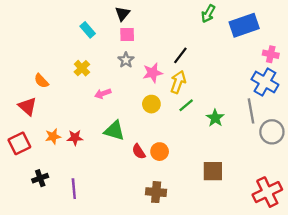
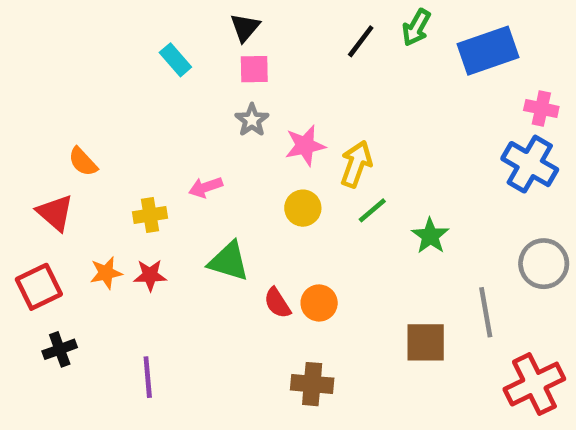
black line: (180, 55) -> (361, 41), moved
yellow cross: (82, 68) -> (150, 215), moved, turned 35
gray line: (251, 111) -> (486, 312), moved
black cross: (40, 178) -> (60, 349), moved

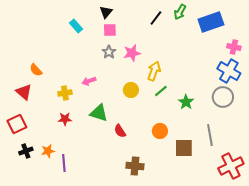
pink star: (305, 146) -> (132, 53), moved
gray circle: (544, 264) -> (223, 97), moved
orange star: (106, 273) -> (48, 151), moved
orange circle: (319, 303) -> (160, 131), moved

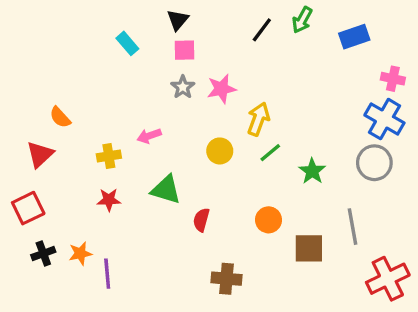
blue rectangle: (211, 22) -> (354, 37), size x0.7
red triangle: (24, 92) -> (40, 154), turned 36
red semicircle: (120, 131) -> (201, 220), turned 48

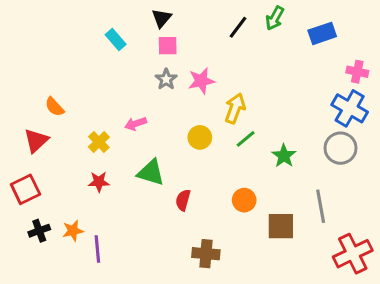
yellow cross: (109, 156) -> (99, 142), turned -35

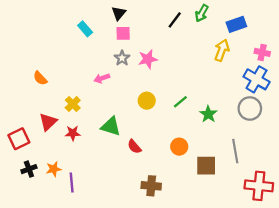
yellow arrow: (235, 108) -> (222, 50), moved
pink arrow: (136, 124) -> (102, 78), moved
red triangle: (36, 140) -> (48, 122), moved
red semicircle: (183, 200) -> (134, 147), turned -56
red cross: (353, 254) -> (259, 186), turned 32

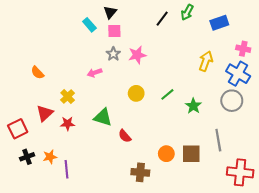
cyan rectangle: (85, 29) -> (89, 25), moved
yellow arrow: (222, 50) -> (206, 61), moved
orange circle: (179, 147) -> (166, 154), moved

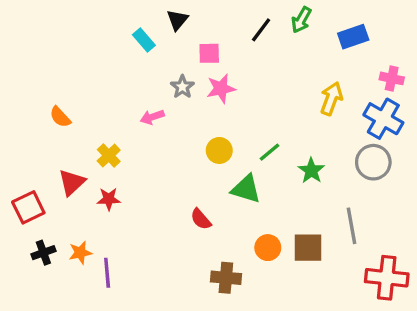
pink square: (114, 31) -> (209, 53), moved
green triangle: (103, 117) -> (246, 189), moved

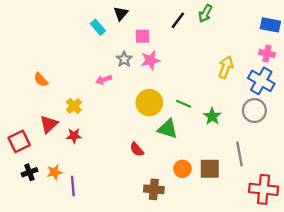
blue rectangle: (353, 37) -> (270, 25), moved, turned 30
yellow circle: (219, 150) -> (149, 103), size x1.5
green line: (269, 152) -> (184, 104), turned 63

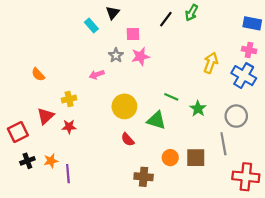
yellow circle: (149, 103) -> (124, 106), moved
yellow cross: (74, 106) -> (69, 99), turned 32
gray circle: (254, 111) -> (236, 116), moved

